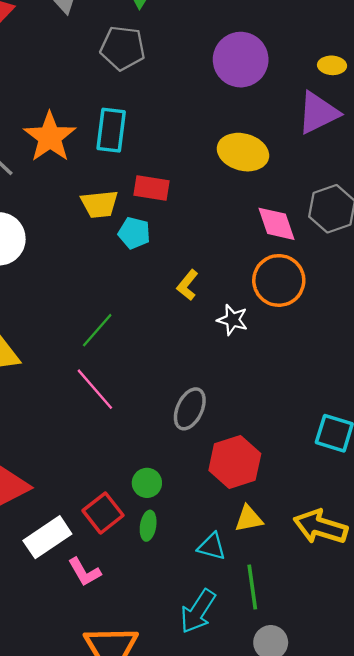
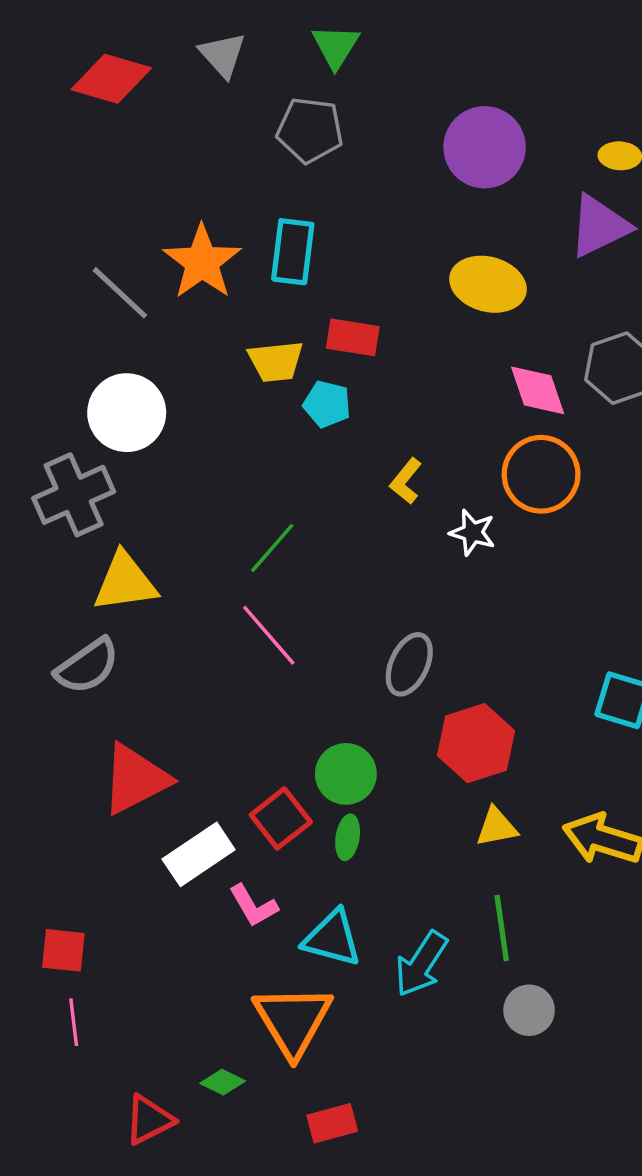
green circle: (147, 483) -> (346, 774), size x1.4
cyan triangle: (212, 546) -> (332, 938), moved, size x1.4

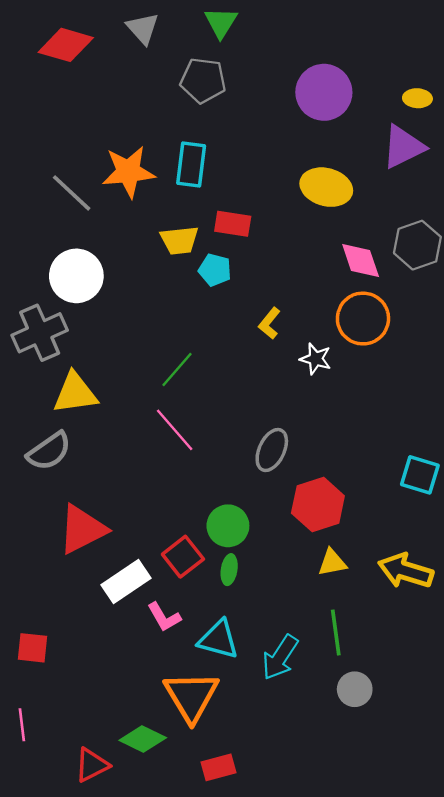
orange star: (202, 262) -> (128, 172), turned 30
pink line: (74, 1022) -> (22, 725), moved
green diamond: (223, 1082) -> (143, 739), size x1.5

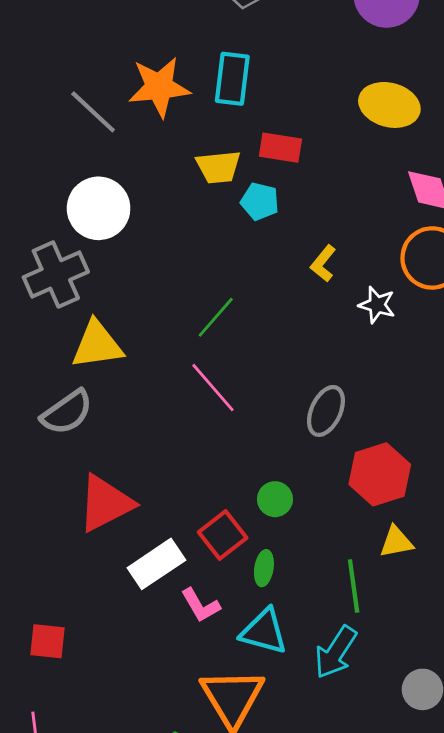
green circle: (228, 526) -> (275, 499), size x0.7
green ellipse: (229, 570) -> (264, 568), moved
green line: (336, 632) -> (354, 586), moved

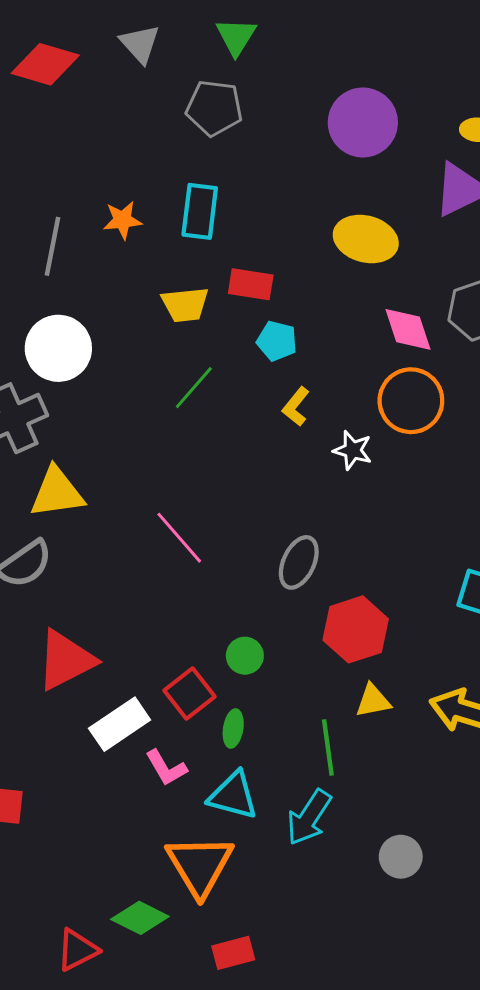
orange star: (159, 87) -> (122, 220), size x0.6
gray line: (93, 112) -> (53, 246), turned 58
cyan pentagon: (260, 201) -> (277, 341), moved
green line: (216, 317) -> (194, 388), moved

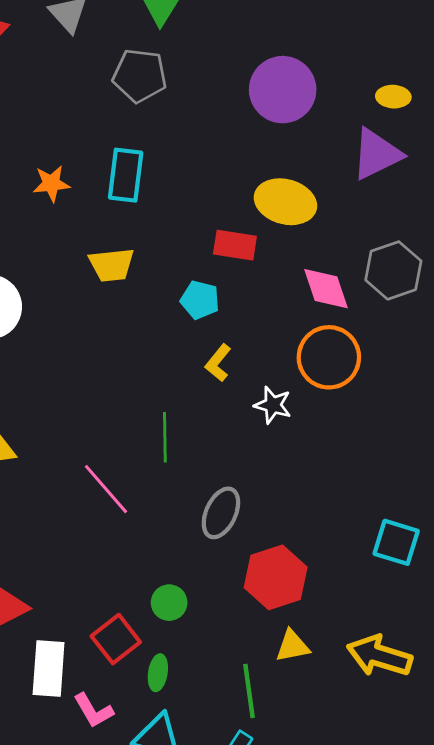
red rectangle: (251, 284) -> (235, 245), moved
green line: (194, 388) -> (165, 437), moved, turned -42
white rectangle: (120, 724) -> (49, 668), turned -52

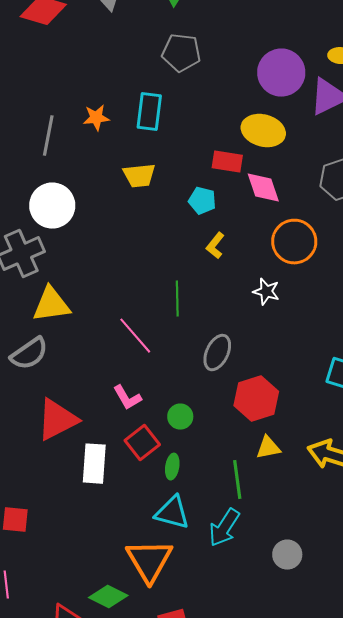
gray pentagon: (140, 76) -> (181, 53), moved
purple circle: (283, 90) -> (281, 73), moved
pink diamond: (326, 289) -> (263, 188), moved
white star: (273, 405) -> (266, 292), moved
pink L-shape: (93, 711) -> (127, 398), moved

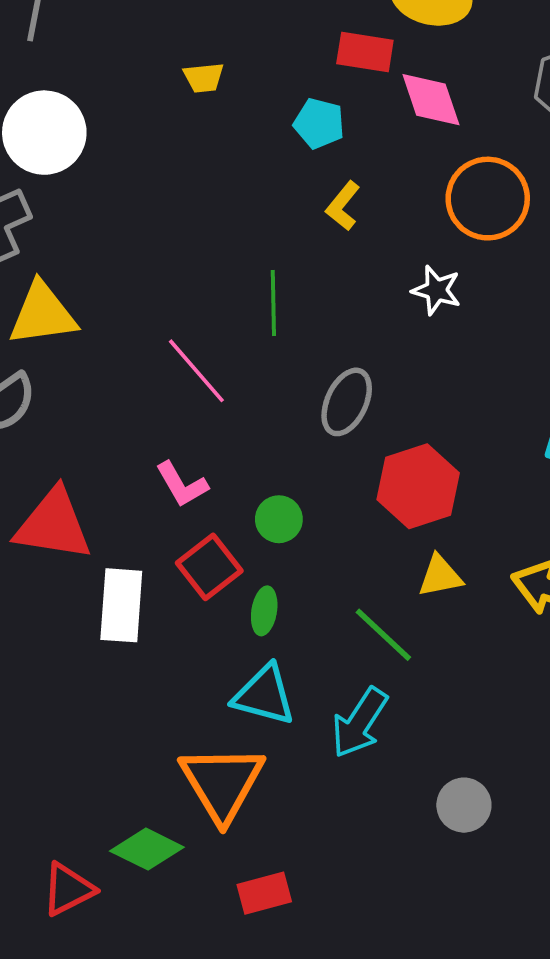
yellow trapezoid: (139, 176) -> (204, 78), size x0.7
red triangle: (57, 420) -> (53, 525), turned 36
green line: (237, 480) -> (383, 635), turned -39
gray circle: (287, 555) -> (464, 805), moved

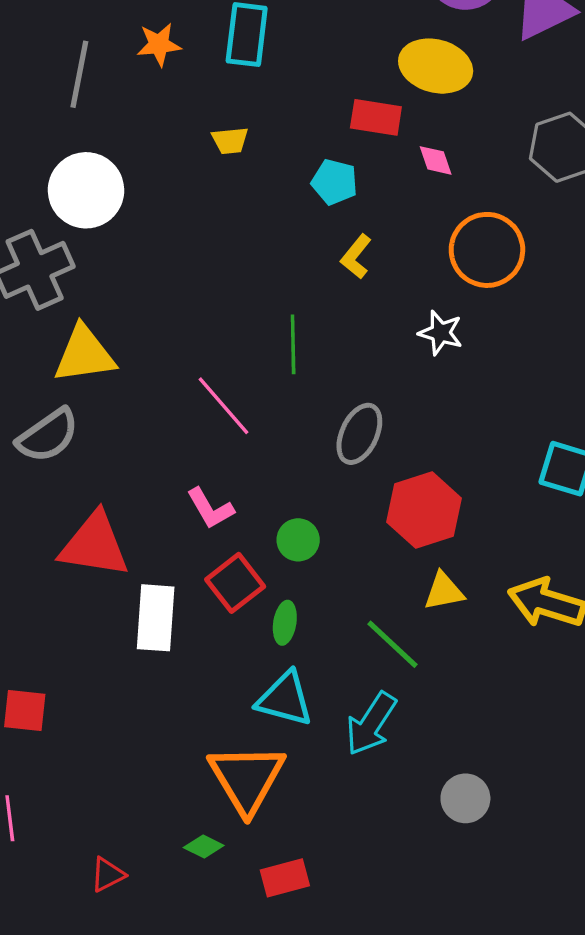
pink diamond: (431, 100) -> (436, 160), size x0.6
green diamond: (147, 849) -> (204, 846), moved, size x0.6
red triangle: (68, 889) -> (108, 875), size x0.7

